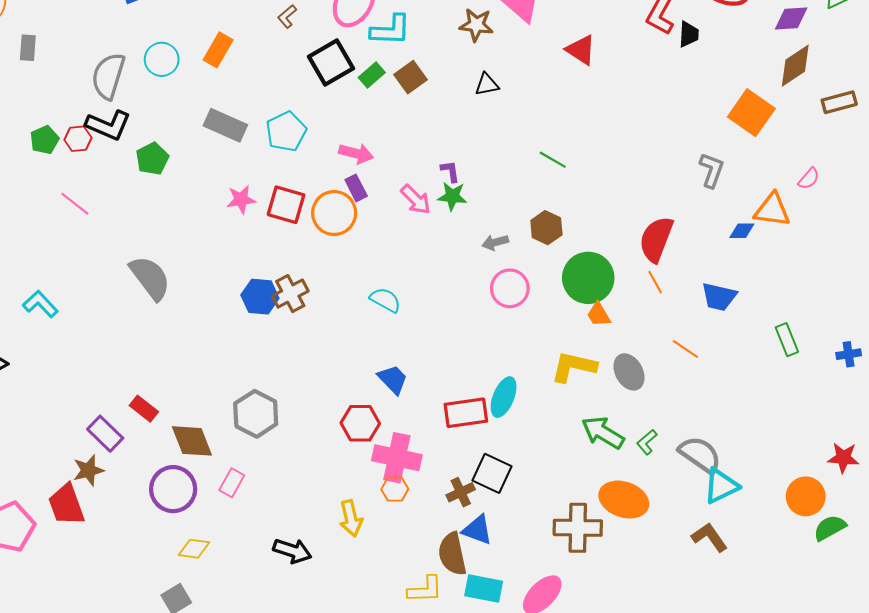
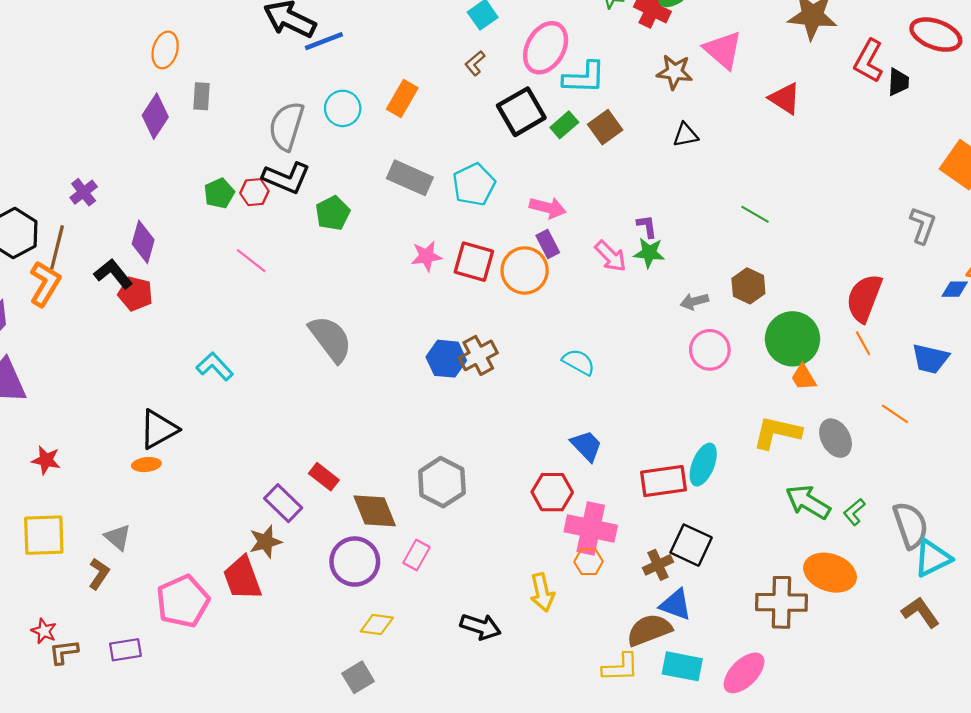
gray semicircle: (700, 455) -> (910, 525), turned 36
brown semicircle: (452, 554) -> (649, 630), turned 81

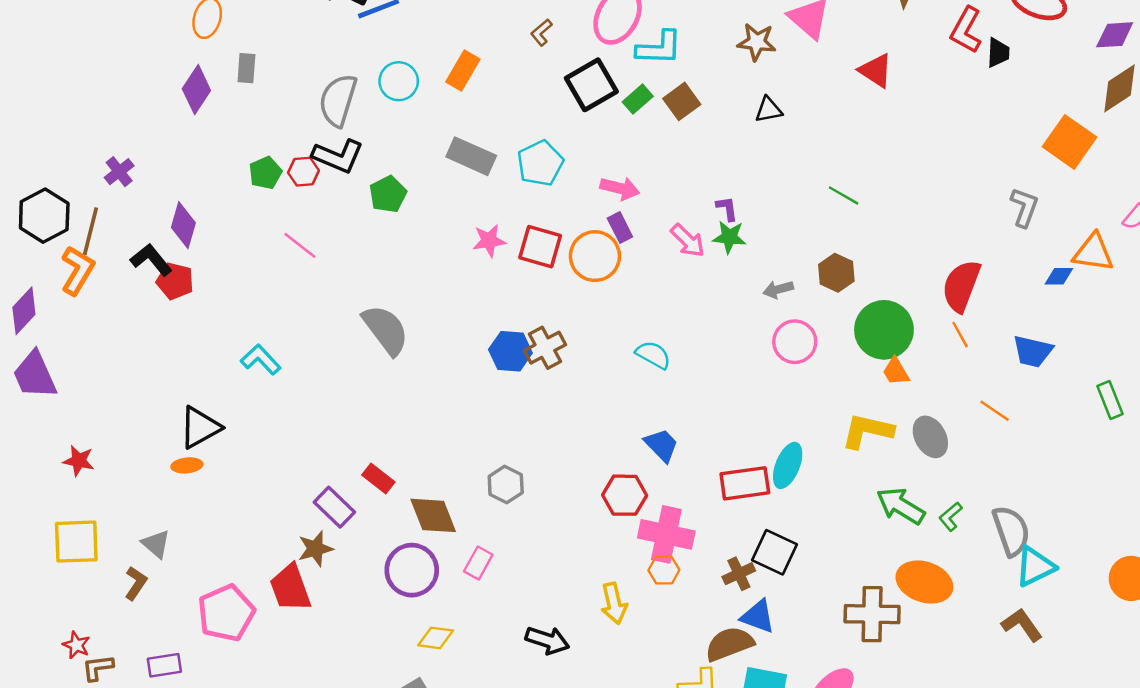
gray hexagon: (442, 482) -> (506, 484), size x0.7

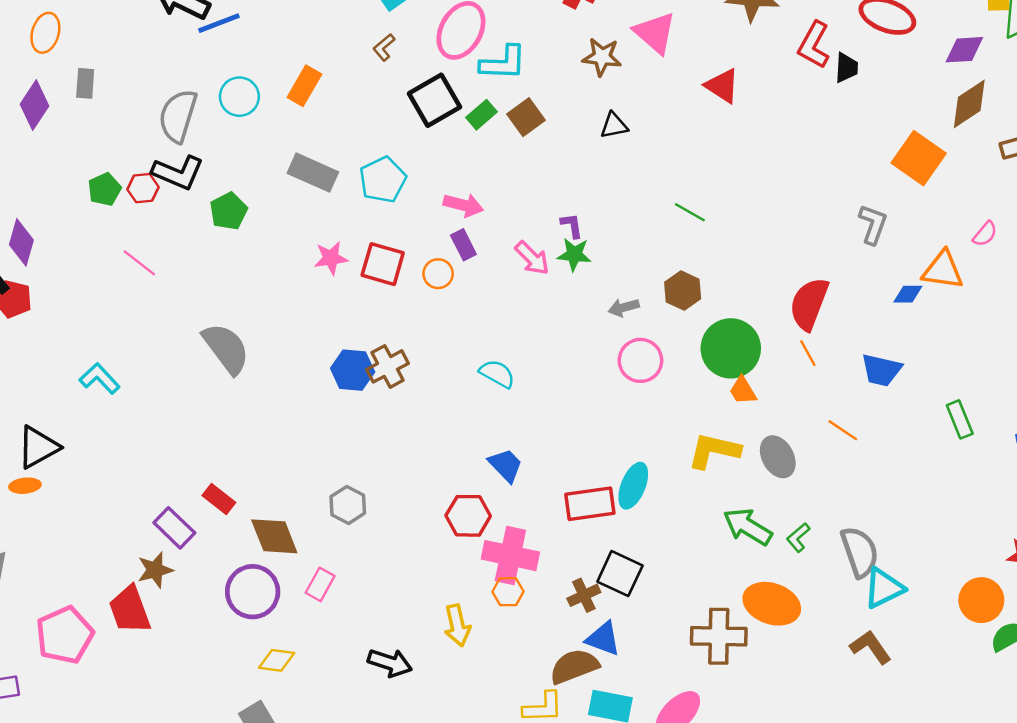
orange circle: (595, 256) -> (438, 274), size x0.6

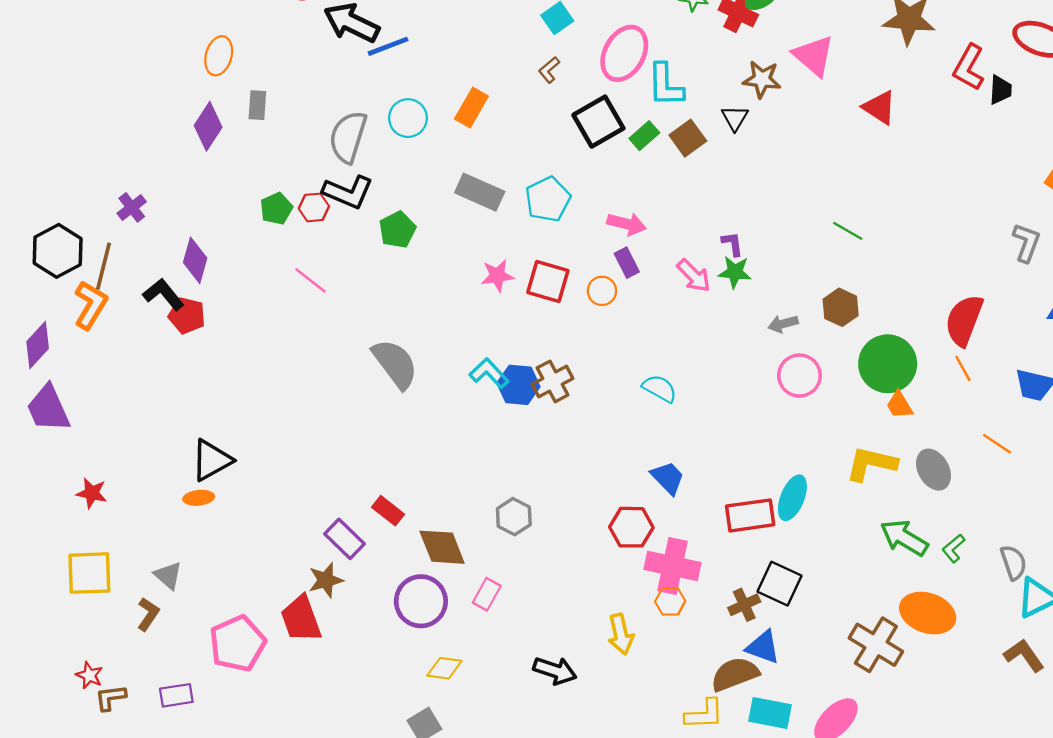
cyan L-shape: (503, 63) -> (665, 85), turned 87
black triangle: (614, 126) -> (735, 118), moved, turned -48
cyan L-shape: (100, 378) -> (489, 373), moved
gray semicircle: (860, 552) -> (1013, 562), size x0.7
brown cross: (719, 636) -> (876, 645), turned 30

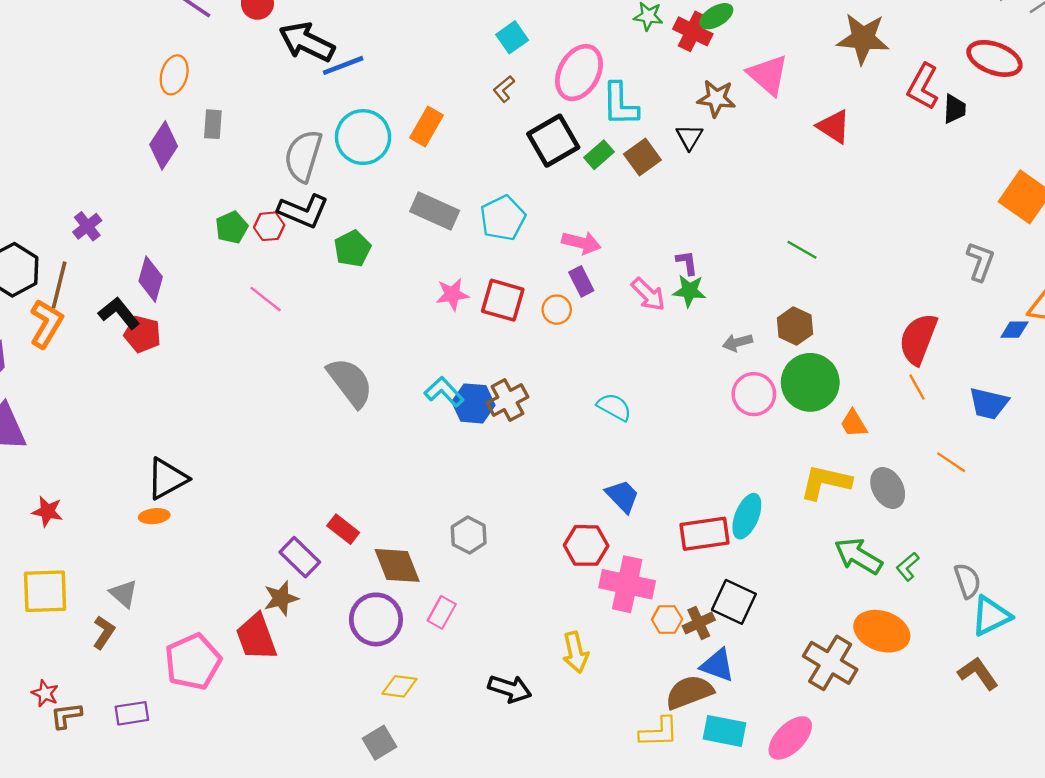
cyan circle: (408, 118) -> (363, 137), size x1.4
green circle: (888, 364) -> (810, 382), moved
orange hexagon: (670, 601) -> (667, 619), moved

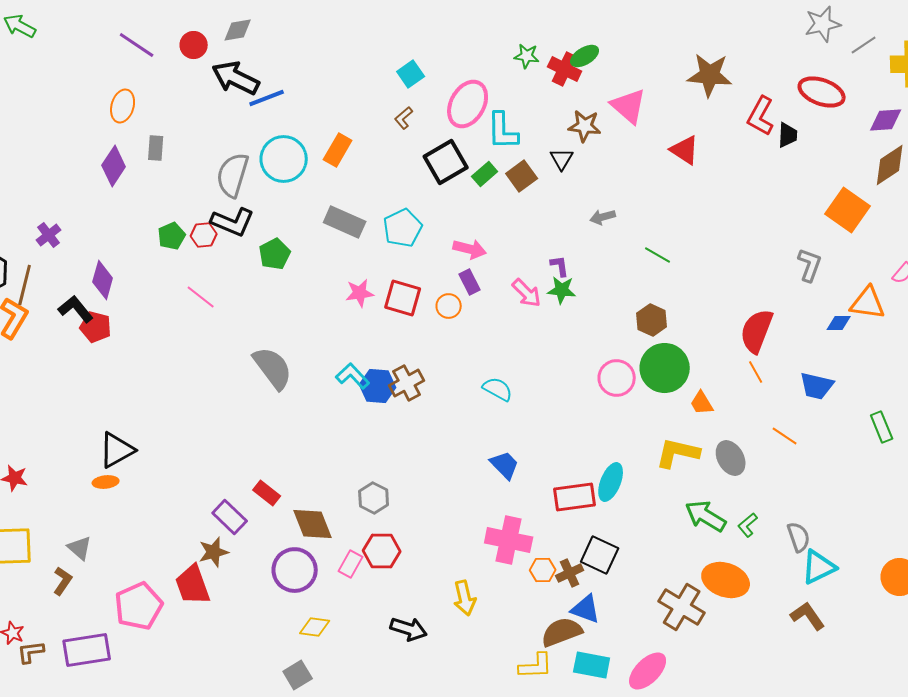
gray arrow: (737, 342) -> (603, 217), moved
red hexagon: (586, 545) -> (382, 551), moved
purple rectangle: (132, 713) -> (87, 650), size x1.6

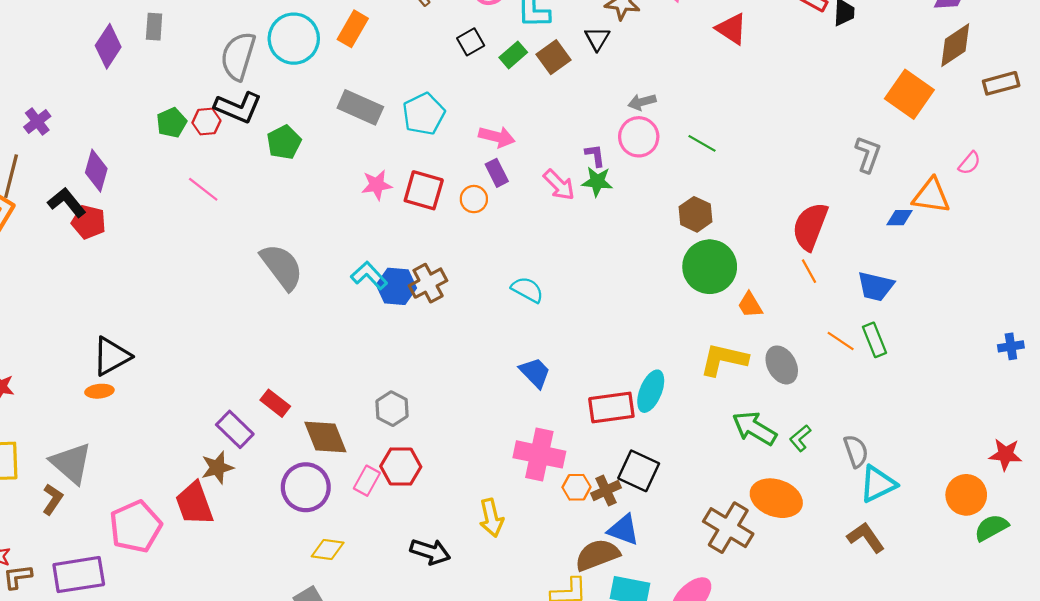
black square: (446, 162) -> (471, 42), size x0.6
pink circle: (617, 378) -> (639, 137), moved
green rectangle: (882, 427) -> (874, 340), moved
gray triangle: (80, 548) -> (71, 463), size x1.6

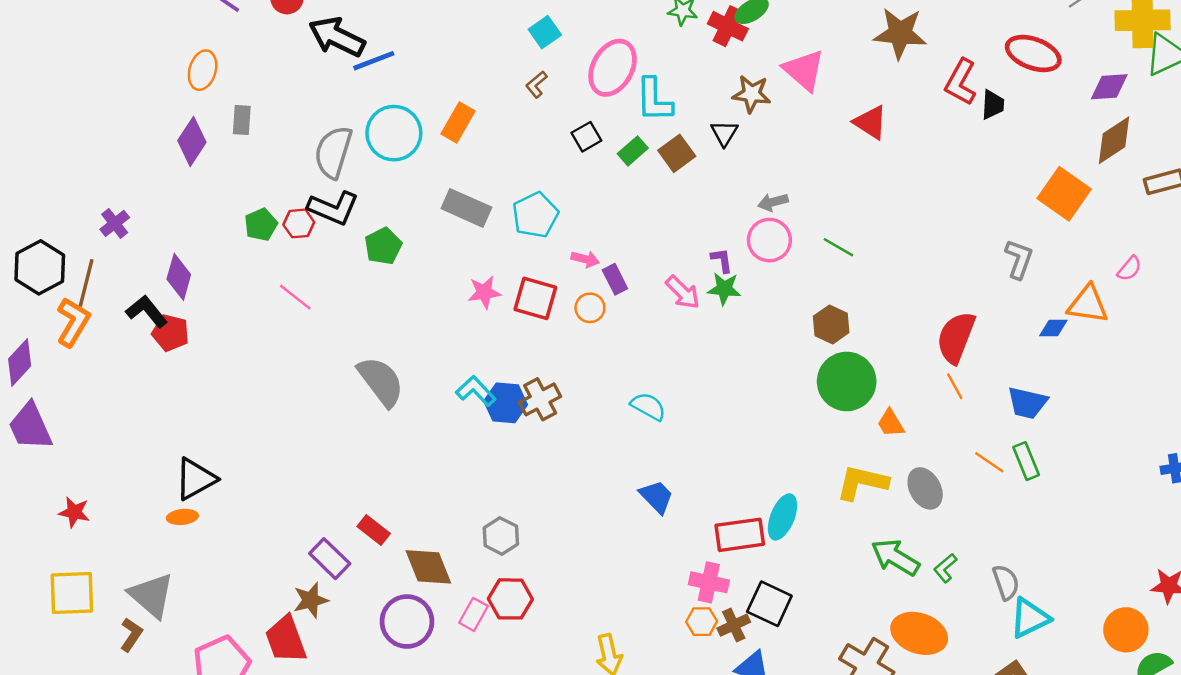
pink arrow: (497, 137) -> (585, 259), moved, size x0.7
pink cross: (539, 454) -> (709, 582), moved, size x0.7

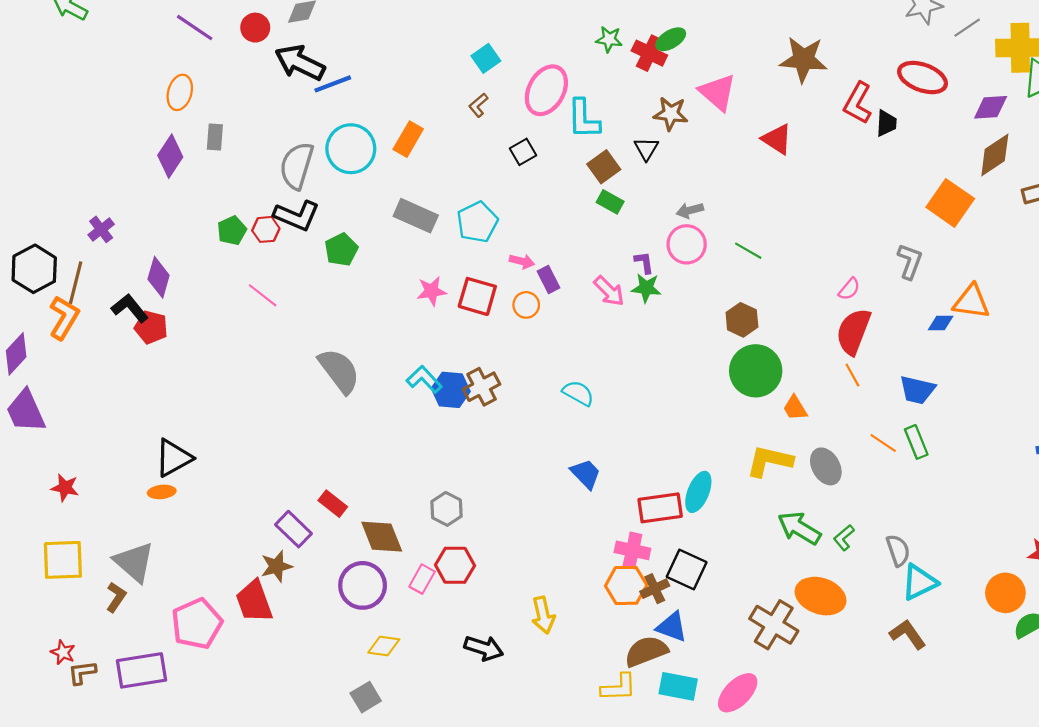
green rectangle: (633, 151) -> (610, 202), moved, turned 70
pink semicircle: (1129, 269) -> (849, 289), moved
orange hexagon: (702, 622) -> (626, 585), size x1.5

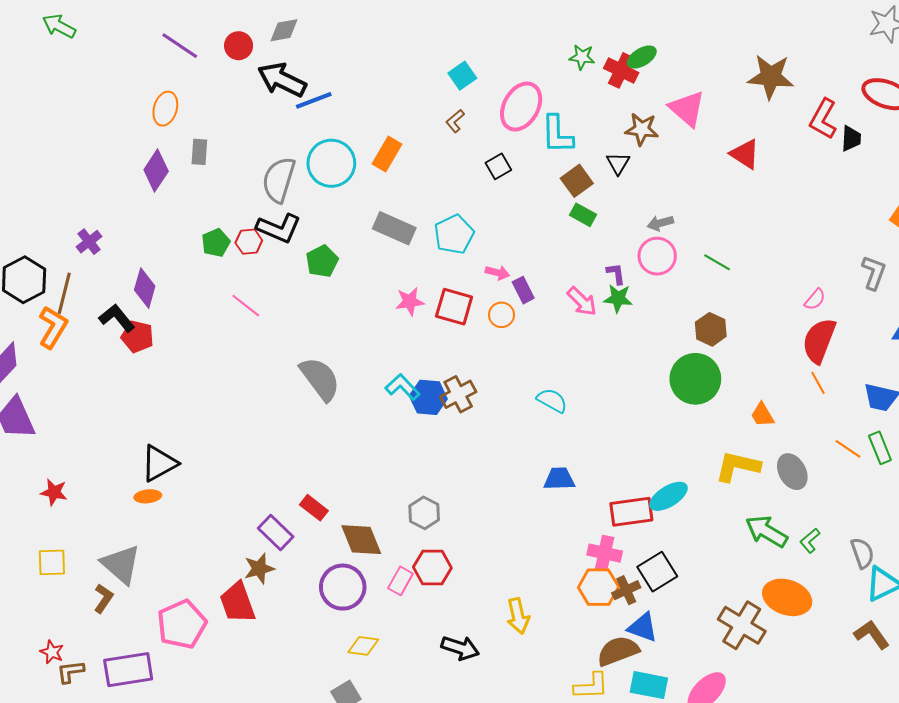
green circle: (756, 371) -> (695, 379), moved
blue trapezoid: (586, 474) -> (559, 479), turned -48
cyan ellipse: (698, 492) -> (669, 496), turned 36
yellow square: (63, 560) -> (52, 562), size x0.7
black square: (687, 569) -> (657, 572), turned 33

